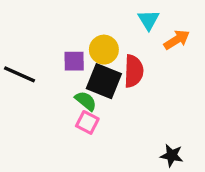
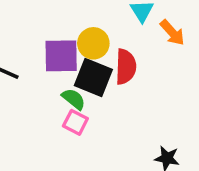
orange arrow: (177, 40) -> (172, 33), turned 80
purple square: (74, 61) -> (61, 56), size x1.5

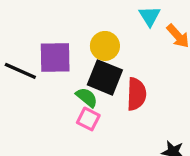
purple square: (61, 56) -> (55, 58), moved
red semicircle: (126, 67) -> (136, 94), moved

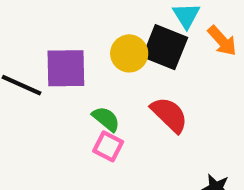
black square: (105, 77) -> (165, 47), moved
red semicircle: (136, 94) -> (169, 115), turned -48

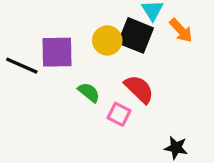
pink square: (108, 146) -> (119, 114), moved

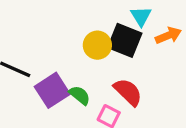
orange arrow: (181, 30) -> (168, 35), turned -70
purple square: (57, 52) -> (52, 90), moved, turned -32

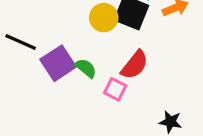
red semicircle: (128, 92) -> (135, 65), turned 84

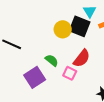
purple square: (58, 63) -> (35, 77), moved

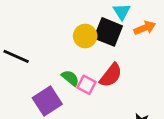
pink square: (70, 73) -> (86, 85), moved

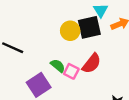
black square: (108, 32) -> (89, 27), turned -35

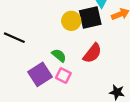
pink square: (71, 71) -> (63, 76), moved

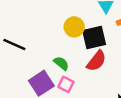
black square: (90, 17) -> (94, 37), moved

